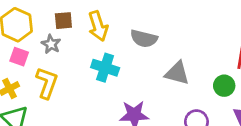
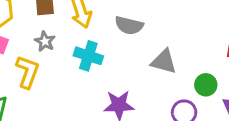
gray star: (51, 44) -> (45, 41), moved
green circle: (224, 86) -> (206, 85), moved

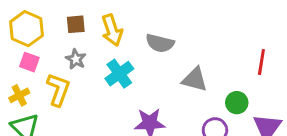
cyan cross: (88, 56) -> (119, 74), turned 36

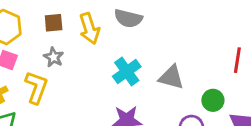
gray semicircle: (160, 43) -> (128, 18), moved
cyan cross: (119, 74) -> (127, 72), moved

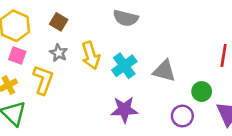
brown square: (54, 23) -> (59, 22), turned 36
yellow arrow: (89, 28) -> (91, 55), moved

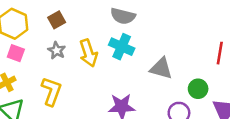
brown square: (59, 22) -> (57, 20), turned 30
cyan cross: (124, 66) -> (122, 47), moved, turned -30
yellow L-shape: (43, 80) -> (51, 91), moved

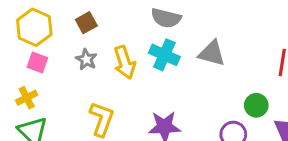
gray triangle: (161, 68) -> (212, 53), moved
yellow L-shape: (51, 91) -> (102, 119), moved

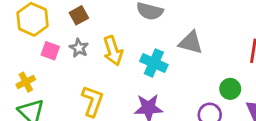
cyan cross: (164, 55) -> (154, 63), moved
pink square: (37, 62) -> (50, 51), moved

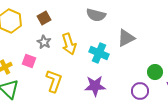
gray triangle: (191, 43) -> (126, 38), turned -42
pink square: (50, 51) -> (29, 61), moved

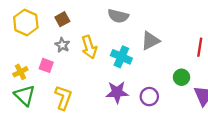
yellow L-shape: (54, 81) -> (63, 98), moved
purple circle: (140, 91) -> (149, 97), moved

